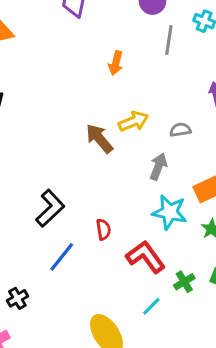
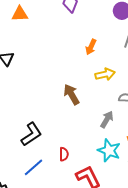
yellow arrow: (133, 121) -> (105, 74), moved

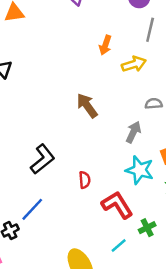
yellow arrow: (105, 74) -> (134, 64), moved
blue line: (33, 167) -> (32, 209), moved

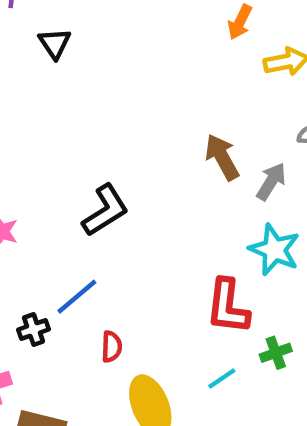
brown arrow: (87, 106) -> (222, 157), moved
red semicircle: (85, 180) -> (112, 347), moved
red L-shape: (117, 205) -> (228, 306), turned -148

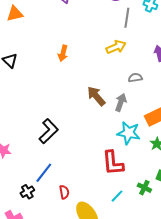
orange arrow: (240, 22) -> (63, 53), moved
green cross: (276, 353) -> (144, 188), moved, turned -32

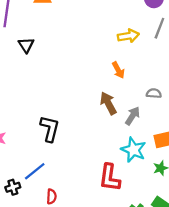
yellow arrow: (116, 47) -> (128, 36), moved
orange arrow: (63, 53) -> (118, 70), moved, turned -56
black L-shape: (49, 131) -> (50, 129), turned -45

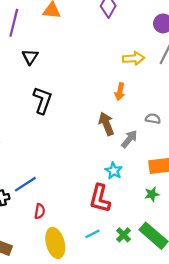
orange arrow: (118, 70) -> (120, 92), turned 35
black L-shape: (50, 129) -> (42, 100), moved
cyan star: (133, 150) -> (114, 171), moved, size x0.7

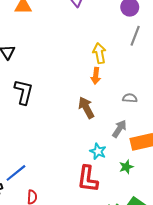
yellow arrow: (133, 58) -> (99, 53), moved, turned -90
gray arrow: (129, 139) -> (119, 129), moved
green star: (152, 194) -> (126, 167), moved

